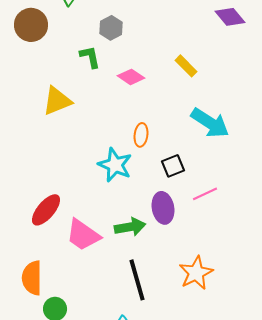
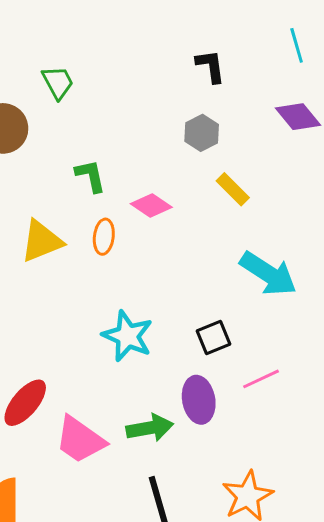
gray hexagon: (111, 28) -> (202, 133), moved
orange ellipse: (141, 135) -> (104, 237), moved

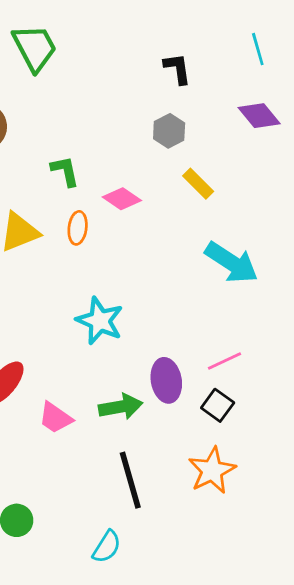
green trapezoid: (58, 82) -> (35, 48), moved, size x1.5
black square: (214, 337) -> (218, 405), moved, turned -32
pink trapezoid: (80, 440) -> (55, 418), size x0.7

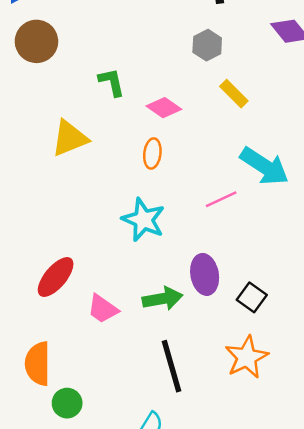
orange ellipse: (78, 228) -> (152, 153), moved
pink line: (225, 361) -> (221, 199), moved

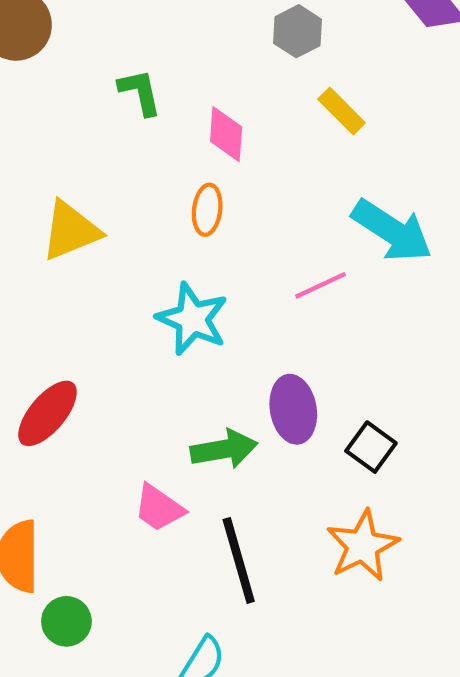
pink diamond: (164, 108) -> (226, 134), turned 60
yellow triangle: (70, 138) -> (71, 231), moved
pink trapezoid: (103, 309) -> (159, 508), moved

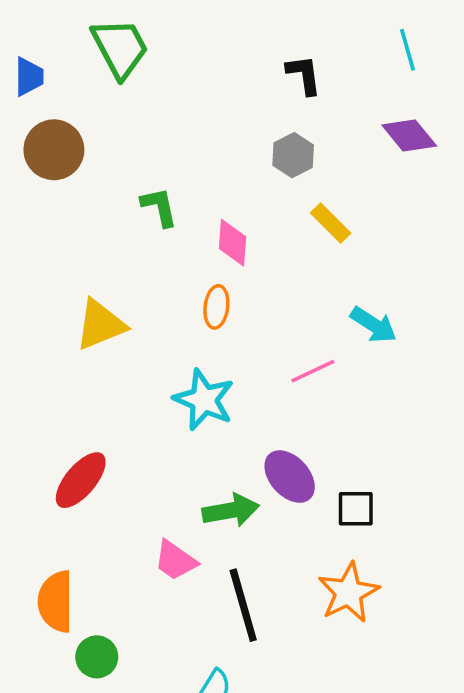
cyan arrow: (392, 231) -> (374, 325), size x0.7
purple ellipse: (293, 409) -> (290, 477), turned -32
black square: (371, 447) -> (356, 509), turned -36

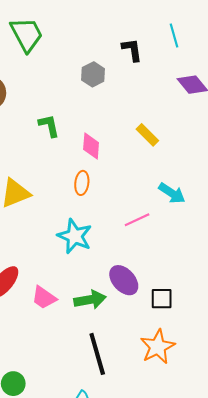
cyan line: (407, 50) -> (174, 36), moved
gray hexagon: (293, 155) -> (93, 74), moved
pink trapezoid: (175, 560) -> (44, 298), moved

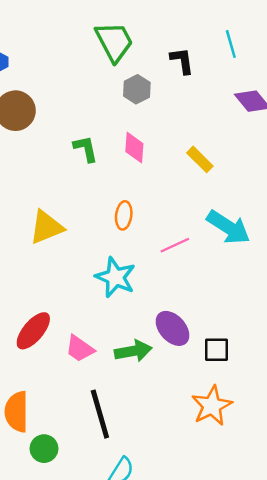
green trapezoid: (27, 34) -> (114, 42), moved
pink diamond: (91, 146) -> (134, 148), moved
cyan arrow: (172, 193) -> (228, 227), size x1.4
pink line: (137, 220) -> (175, 245), moved
black line: (97, 354) -> (100, 414), moved

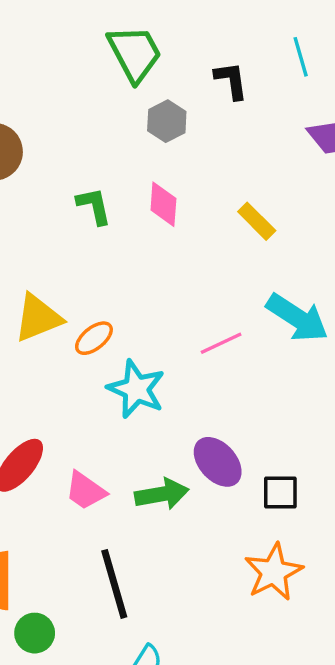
orange ellipse: (124, 215) -> (94, 338), moved, turned 44

